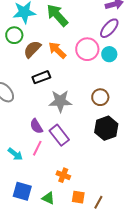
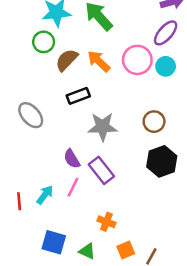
cyan arrow: (15, 154) -> (45, 195), turned -91
orange square: (78, 197) -> (126, 250), turned -32

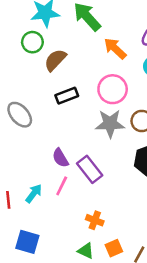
pink circle: (137, 60) -> (113, 89), moved
orange arrow: (99, 61) -> (115, 48), moved
gray star: (103, 127) -> (110, 124), moved
blue square: (54, 242) -> (27, 242), moved
green triangle: (87, 251) -> (86, 251), moved

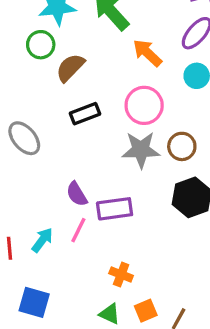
purple rectangle: (90, 169) -> (115, 209), turned -60

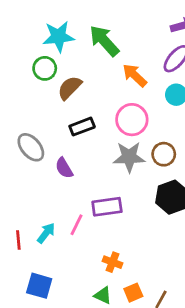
purple semicircle: (77, 194) -> (64, 168), moved

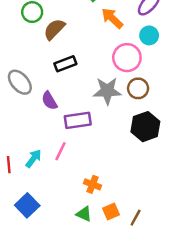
pink circle: (132, 120) -> (127, 58), moved
purple rectangle: (107, 207) -> (78, 120), moved
blue square: (39, 286) -> (27, 205), turned 30

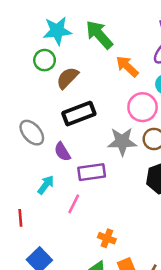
black rectangle: (65, 64) -> (79, 114), size x1.4
cyan arrow: (33, 159) -> (46, 185), moved

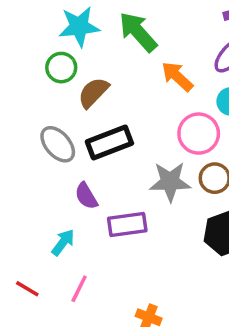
gray ellipse: (32, 133) -> (58, 144), moved
pink line: (74, 204) -> (79, 289), moved
red line: (20, 218) -> (27, 289), turned -54

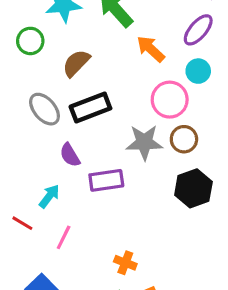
green circle: (61, 68) -> (30, 41), moved
red line: (27, 289) -> (22, 223), moved

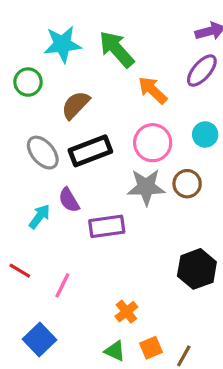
cyan circle: (198, 71) -> (205, 134), moved
pink circle: (170, 100) -> (153, 143), moved
black hexagon: (193, 188) -> (197, 269), moved
cyan arrow: (49, 196) -> (39, 216), moved
orange cross: (125, 263) -> (126, 312), turned 30

